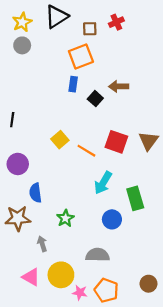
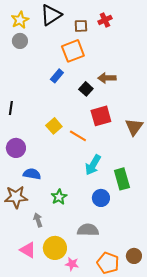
blue rectangle: (73, 84) -> (57, 76), moved, turned 32
red square: (116, 142) -> (101, 116), moved, turned -35
blue semicircle: (35, 193) -> (32, 174), turned 108
orange pentagon: (106, 290) -> (108, 263), moved

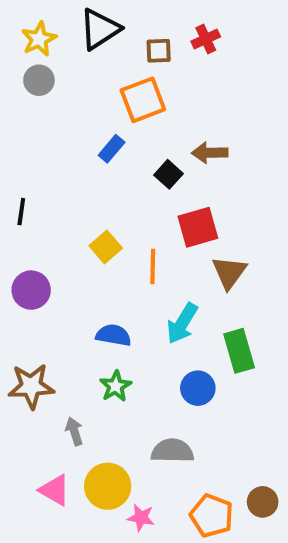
brown triangle: (134, 127) -> (229, 272), moved
orange line: (78, 136) -> (153, 267), turned 60
blue semicircle: (32, 174) -> (114, 335), moved

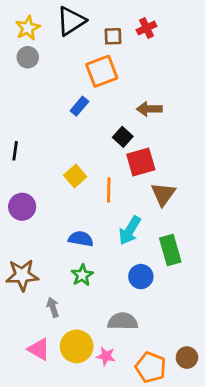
black square: (168, 174) -> (123, 137), moved
pink star: (141, 518) -> (106, 356), moved

